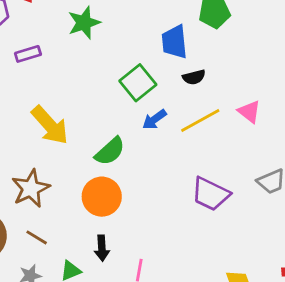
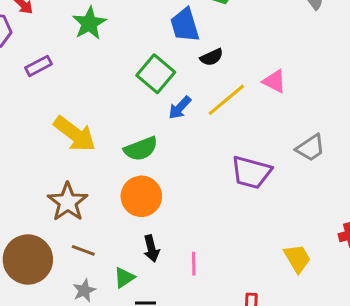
green semicircle: (110, 151) -> (141, 149), turned 32

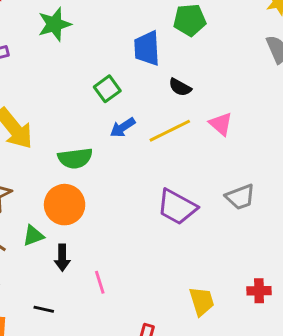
black semicircle: (212, 57) -> (180, 87), moved, turned 40
green square: (156, 74) -> (107, 89), size x0.7
pink line: (194, 264) -> (100, 282), turned -30
green triangle: (124, 278) -> (33, 236), moved

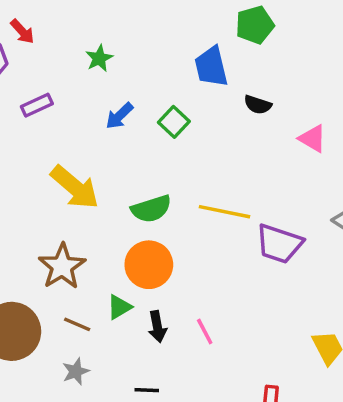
green star: (54, 24) -> (99, 58), size x0.7
blue arrow: (123, 127) -> (119, 116), moved
yellow line: (170, 131) -> (225, 212), moved, turned 48
pink line: (100, 282) -> (205, 332), moved

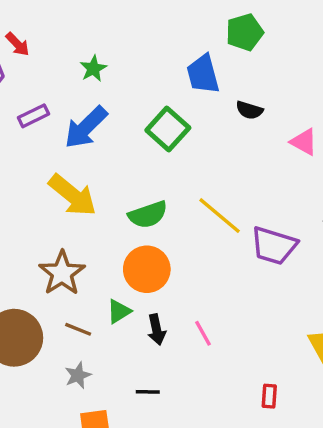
blue arrow: (119, 116) -> (86, 127), moved, size x1.6
green square: (174, 122) -> (168, 129), size x1.4
yellow line: (225, 212) -> (220, 216), turned 30

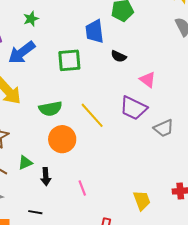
green square: (168, 129) -> (69, 60), turned 35
purple trapezoid: (274, 246) -> (134, 108), moved
orange circle: (147, 269) -> (62, 139), moved
pink line: (203, 333) -> (82, 188), moved

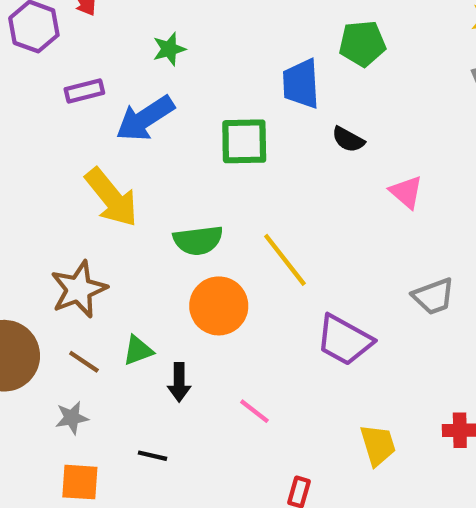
purple trapezoid: (134, 108) -> (344, 340), moved
pink line: (82, 188) -> (254, 411), turned -35

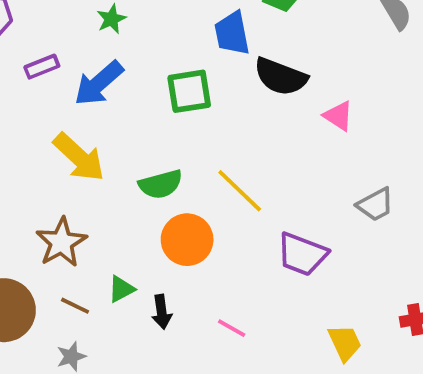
black semicircle: (348, 139) -> (281, 77), size x1.8

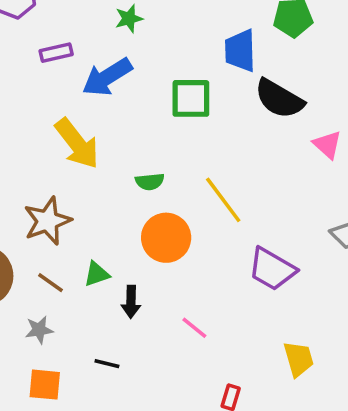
green semicircle: (161, 184) -> (150, 182), size x0.7

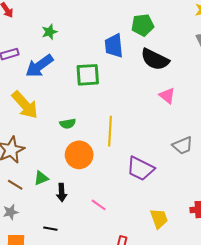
black semicircle: (279, 99) -> (155, 59), moved
yellow line: (223, 200) -> (110, 131), turned 44

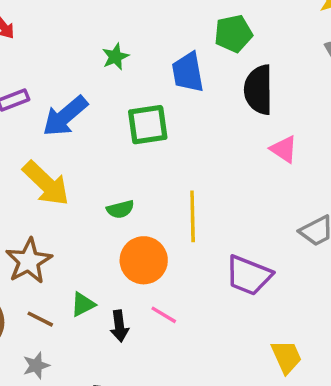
green star: (49, 32) -> (115, 57), moved
black semicircle: (155, 59) -> (259, 90), turned 68
pink line: (99, 205) -> (164, 315), moved

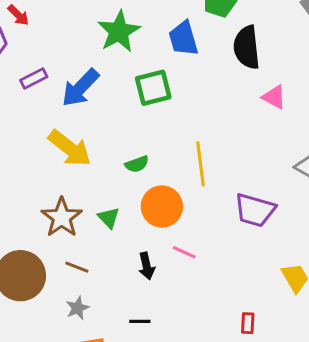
green star: (115, 57) -> (119, 31), size x1.8
green triangle: (83, 304) -> (109, 218), moved, turned -40

